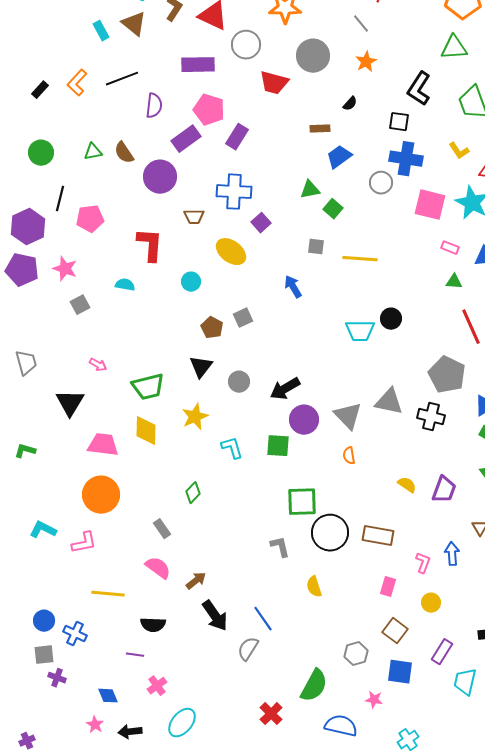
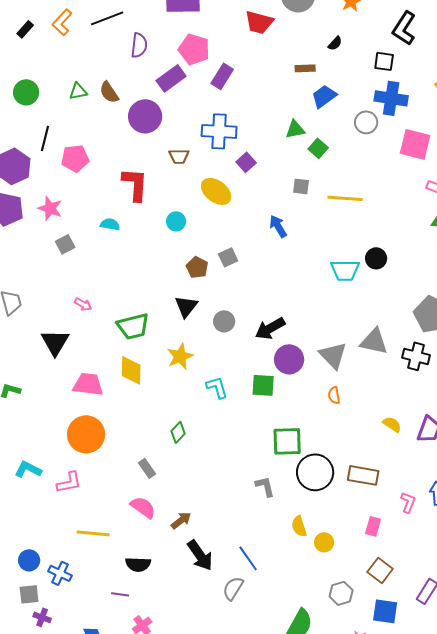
yellow circle: (431, 603) -> (324, 542), moved

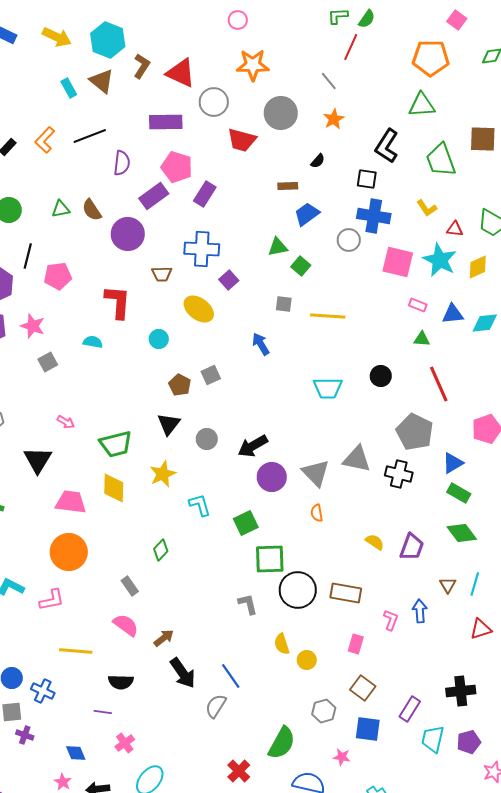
black circle: (376, 258) -> (381, 376), moved
green square: (263, 385) -> (246, 523), moved, turned -30

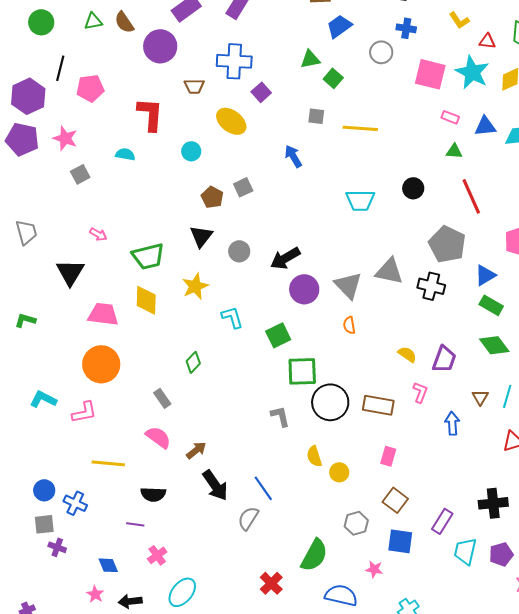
blue cross: (374, 216) -> (406, 28), size x0.6
pink L-shape: (391, 620) -> (420, 392), moved

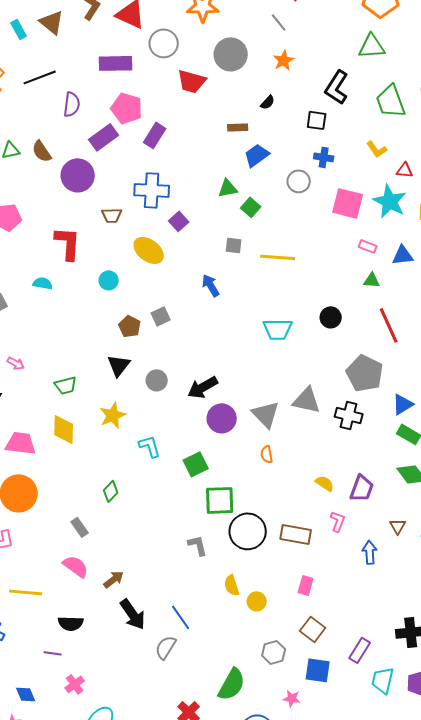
green trapezoid: (148, 256) -> (66, 385), size x0.7

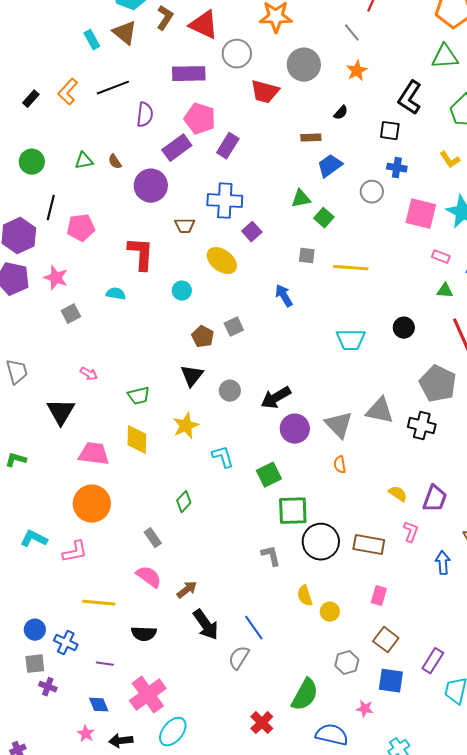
brown semicircle: (42, 151) -> (115, 162), size x0.7
purple line: (53, 653) -> (105, 664), moved
pink cross: (75, 684) -> (148, 695), size x1.8

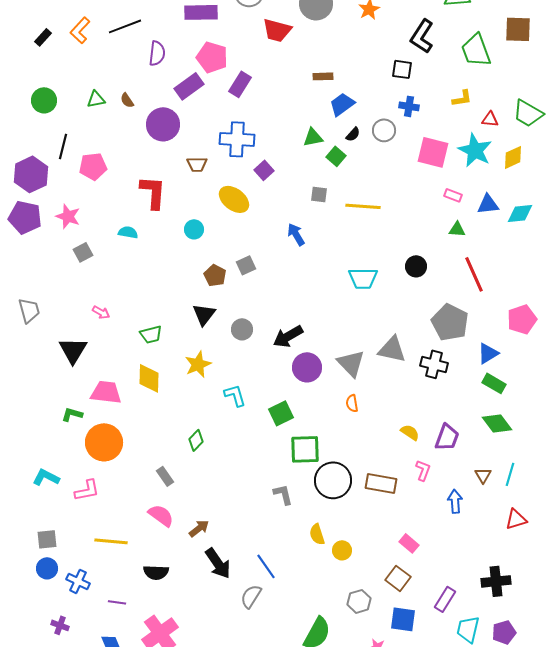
black semicircle: (341, 113) -> (353, 134), moved
yellow L-shape: (450, 160) -> (462, 98), turned -65
green L-shape: (16, 460) -> (72, 414), moved
pink rectangle: (379, 596) -> (409, 543), moved, turned -66
gray square: (35, 664) -> (47, 539), moved

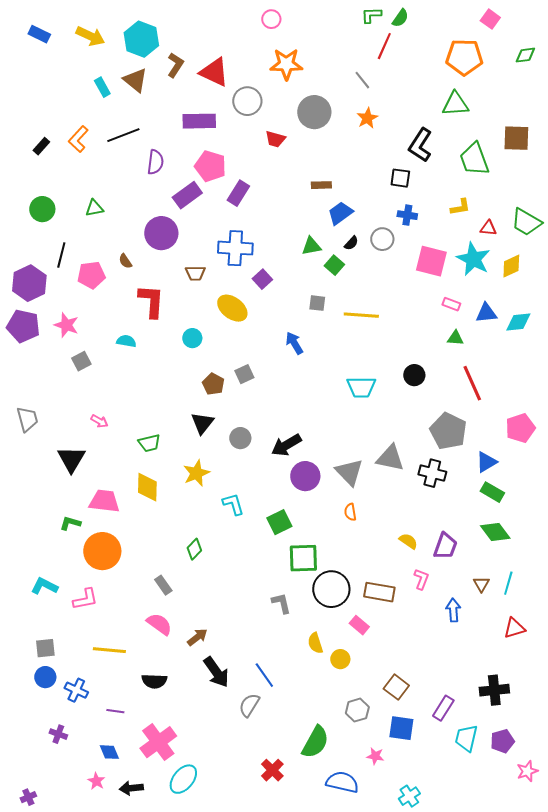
red trapezoid: (277, 30) -> (275, 139), size x0.7
brown semicircle: (127, 100) -> (125, 261), moved
pink rectangle: (409, 543) -> (359, 625), moved

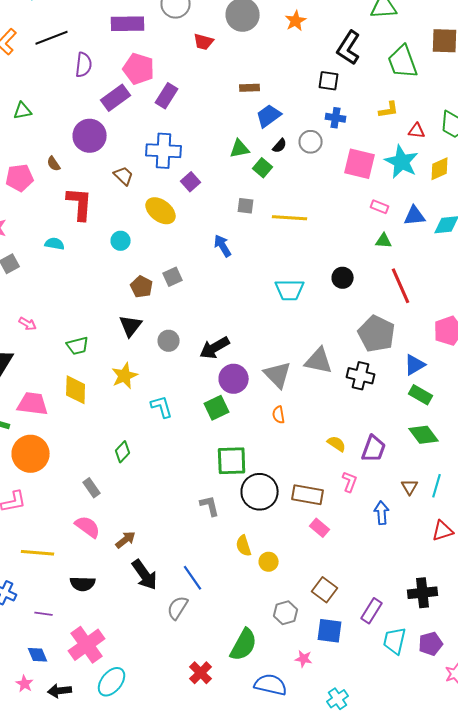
brown trapezoid: (195, 273) -> (124, 176), turned -135
green square: (279, 522) -> (217, 408), moved
pink rectangle: (359, 625) -> (320, 528), moved

